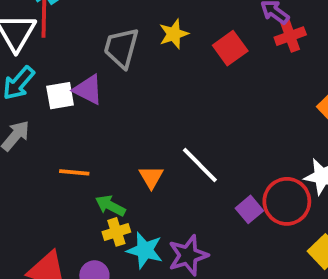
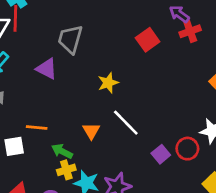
yellow star: (174, 34) -> (108, 83), moved
white square: (60, 96) -> (14, 146), moved
red circle: (287, 201) -> (187, 149), size x0.7

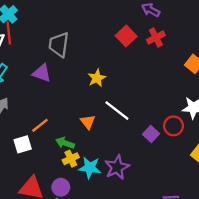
red cross: (190, 31) -> (156, 38), moved
orange line: (37, 128) -> (40, 125), turned -36

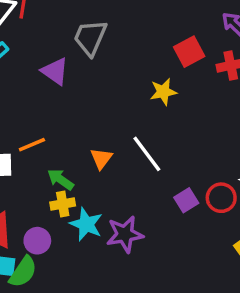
yellow star: (97, 78) -> (163, 92), moved

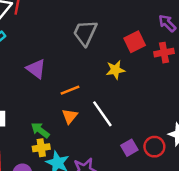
gray trapezoid: (90, 38) -> (85, 33), moved
purple triangle: (55, 71) -> (36, 69), moved
orange line: (32, 145) -> (70, 90), moved

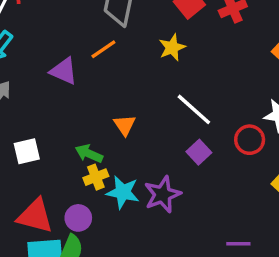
orange line: (70, 90) -> (103, 49), moved
white line: (102, 114) -> (194, 109), moved
purple square: (129, 148) -> (199, 152), moved

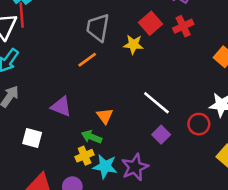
yellow star: (172, 47) -> (133, 44), moved, turned 30
purple triangle: (64, 71) -> (61, 106), moved
white square: (27, 151) -> (32, 138), turned 30
green arrow: (89, 153) -> (92, 137), moved

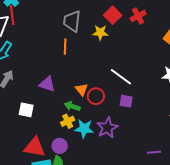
orange line: (87, 60) -> (65, 47), turned -49
red circle: (199, 124) -> (96, 96), moved
purple square: (161, 135) -> (126, 101), turned -32

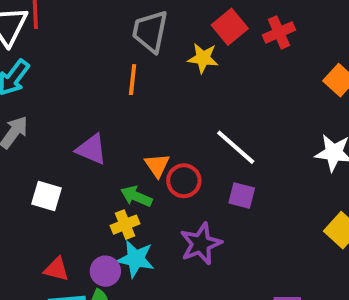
cyan star: (84, 129) -> (136, 259), moved
red triangle: (34, 147) -> (56, 269), size x0.6

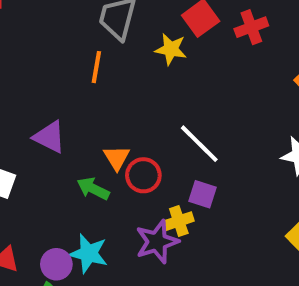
yellow cross: (125, 225) -> (179, 221), moved

